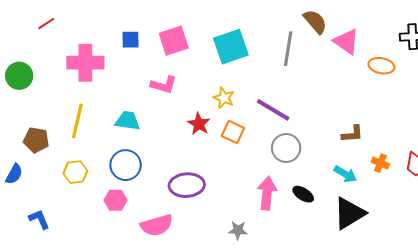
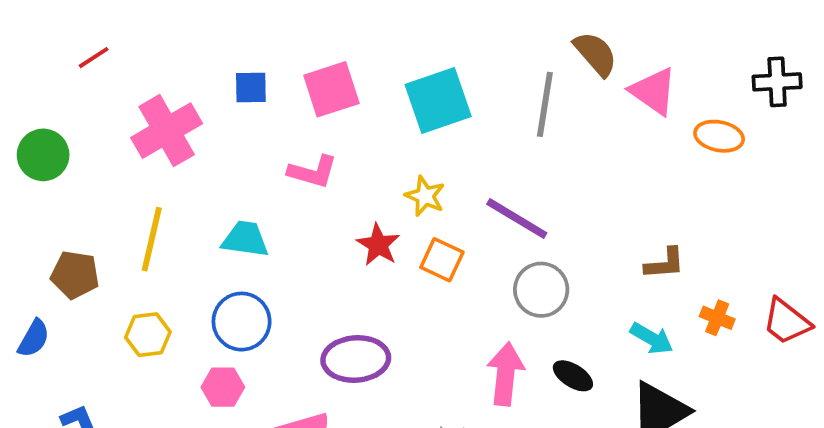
pink cross: (85, 63) -> (167, 131), turned -30

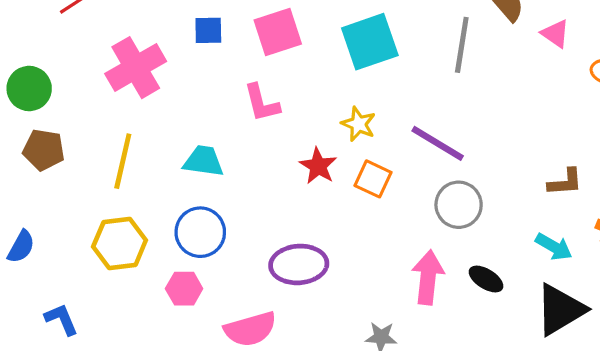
pink triangle: (653, 91) -> (555, 34), size x0.7
pink L-shape: (313, 172) -> (262, 103), turned 60
brown pentagon: (75, 275) -> (44, 150), moved
yellow hexagon: (148, 335) -> (120, 243), size x1.4

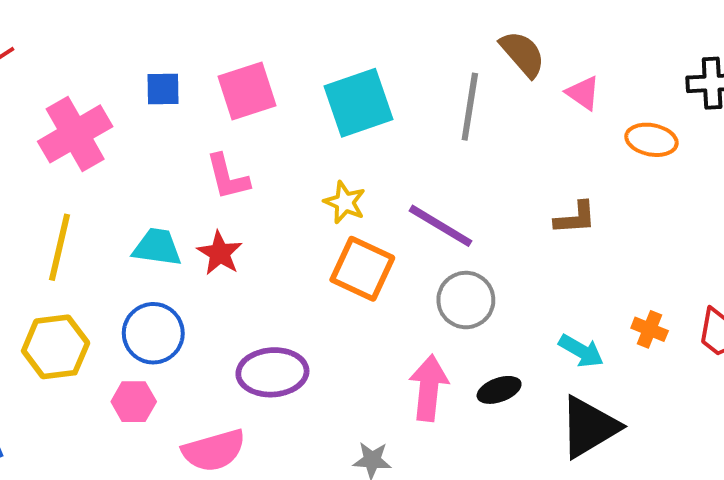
red star: (318, 166) -> (220, 253), moved
orange square: (373, 179) -> (362, 269), size x1.4
brown L-shape: (565, 182) -> (575, 218), moved
black ellipse: (486, 279) -> (499, 390), turned -52

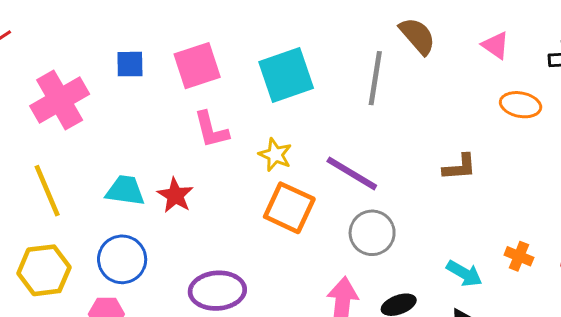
pink triangle: (583, 93) -> (496, 45), moved
pink L-shape: (228, 177) -> (211, 130), moved
yellow line: (59, 247) -> (47, 191), turned -36

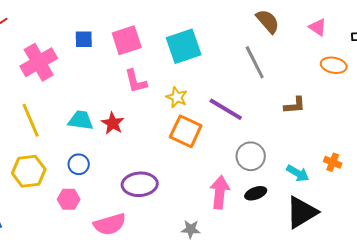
gray line: (375, 78) -> (255, 62), moved, turned -36
gray circle: (372, 233) -> (251, 156), moved
blue circle: (122, 259) -> (79, 164), size x0.7

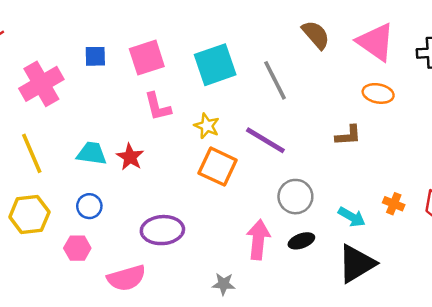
pink triangle: (318, 27) -> (376, 42), size x1.8
gray line: (255, 62) -> (275, 80), moved
orange ellipse: (334, 65) -> (378, 93), moved

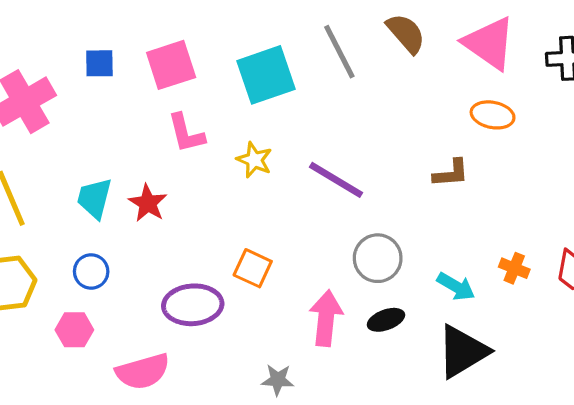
gray line: (275, 80) -> (339, 52), moved
cyan trapezoid: (92, 153) -> (94, 198), turned -84
orange square: (218, 167) -> (253, 268), moved, size x0.7

